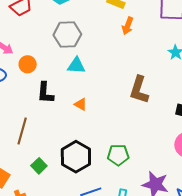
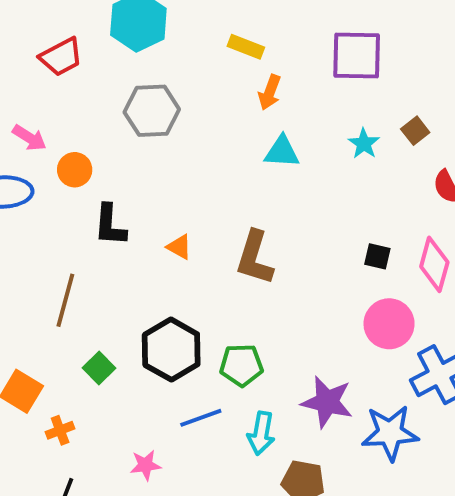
cyan triangle: (76, 65) -> (282, 152), moved
brown L-shape: (139, 90) -> (255, 258), moved
green pentagon: (118, 155) -> (241, 365), moved

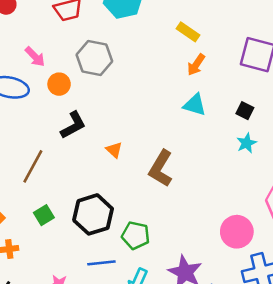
gray hexagon: (152, 111) -> (94, 58), moved
cyan star: (364, 144) -> (247, 143), moved
black L-shape: (110, 225) -> (73, 125), turned -136
black square: (377, 256) -> (245, 111), moved

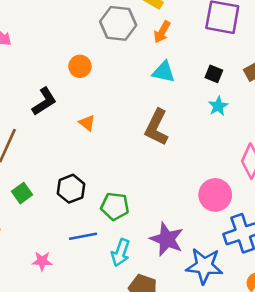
gray hexagon: (94, 58) -> (118, 23), moved
orange circle: (59, 84) -> (80, 66), moved
brown L-shape: (161, 168) -> (157, 127), moved
black hexagon: (93, 214) -> (71, 189), size x0.7

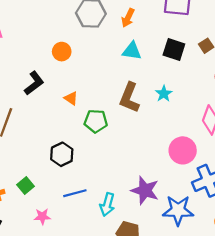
black square: (214, 74) -> (174, 50), size x1.5
cyan star: (218, 106) -> (164, 94), moved
green square: (22, 193) -> (26, 186), moved
green pentagon: (115, 206) -> (96, 121), moved

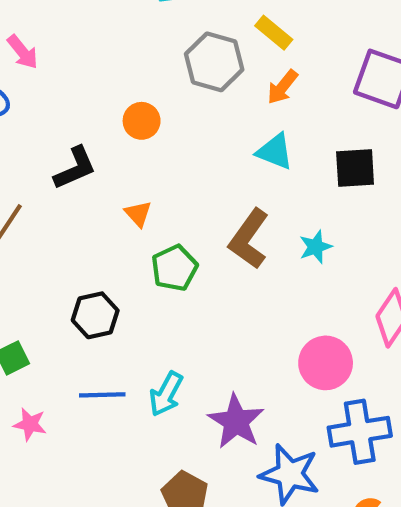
black square: (174, 50) -> (355, 168), turned -35
green pentagon: (96, 121) -> (174, 268), turned 30
cyan arrow: (107, 204) -> (166, 394), moved

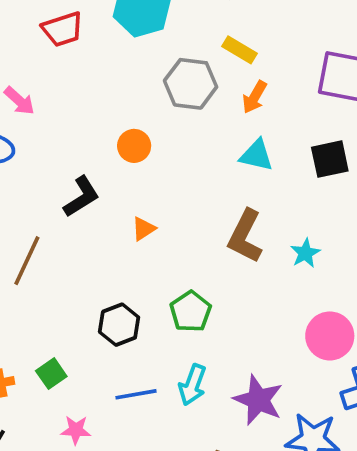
orange triangle: (138, 214) -> (144, 229), turned 48
cyan star: (316, 247) -> (305, 253), moved
green pentagon: (174, 268) -> (191, 311), moved

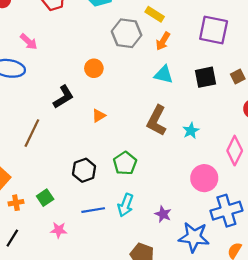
purple star: (258, 400) -> (163, 214), size x0.6

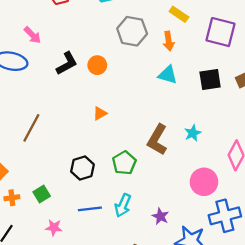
yellow rectangle: (155, 14) -> (179, 14), moved
orange arrow: (163, 41) -> (169, 41), turned -42
black L-shape: (63, 97) -> (67, 63), moved
brown L-shape: (157, 121) -> (157, 140), moved

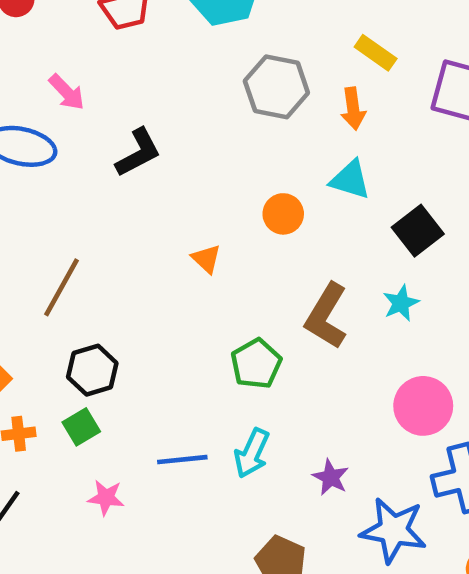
orange circle: (97, 65) -> (283, 214), moved
black square: (210, 79) -> (418, 231), moved, turned -30
orange triangle: (100, 113) -> (206, 259), turned -48
black hexagon: (82, 168) -> (92, 370), moved

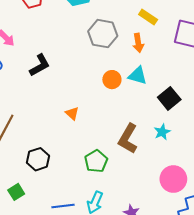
orange circle: (283, 214) -> (112, 80), moved
black hexagon: (92, 370) -> (38, 159), moved

